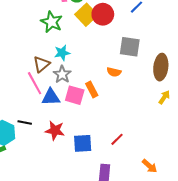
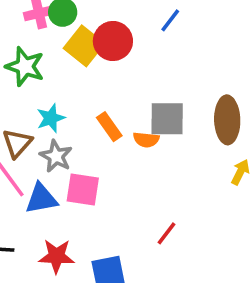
gray square: (130, 47) -> (167, 119), moved
orange rectangle: (92, 90) -> (109, 127), moved
red line: (117, 139) -> (166, 233), moved

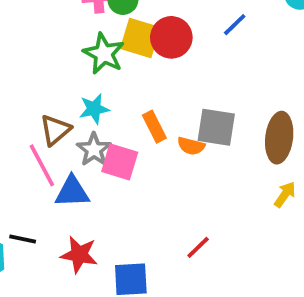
yellow square: (84, 46) -> (140, 38), turned -30
green star: (25, 67) -> (104, 54), moved
pink square: (83, 190) -> (120, 162), moved

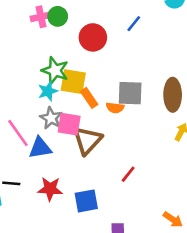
yellow square: (140, 38) -> (73, 82), moved
green star: (104, 54) -> (55, 70), moved
brown triangle: (55, 130) -> (87, 140), moved, size x1.4

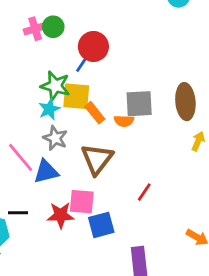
blue line: (134, 24) -> (82, 63), moved
pink square: (69, 124) -> (82, 202), moved

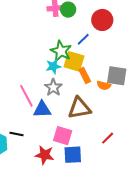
red circle: (93, 46) -> (102, 20), moved
brown triangle: (97, 159) -> (79, 108), turned 30
red star: (61, 215) -> (45, 155), moved

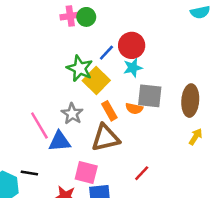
red circle: (102, 20) -> (132, 45), moved
yellow square: (74, 61) -> (96, 80), turned 30
cyan star: (53, 66) -> (133, 68), moved
orange rectangle: (85, 76) -> (109, 111), moved

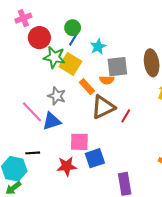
pink cross: (70, 16) -> (23, 18), moved
green circle: (86, 17) -> (73, 28), moved
red circle: (132, 45) -> (39, 38), moved
brown triangle: (105, 138) -> (103, 107), moved
red line: (142, 173) -> (126, 116), moved

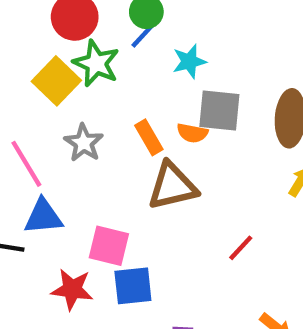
yellow square: (70, 64) -> (56, 81), moved
red line: (126, 116) -> (241, 248), moved
blue triangle: (52, 121) -> (43, 217), moved

